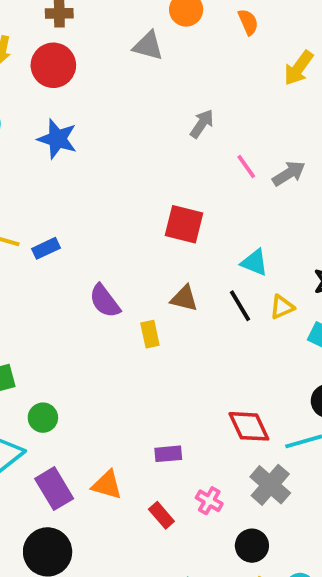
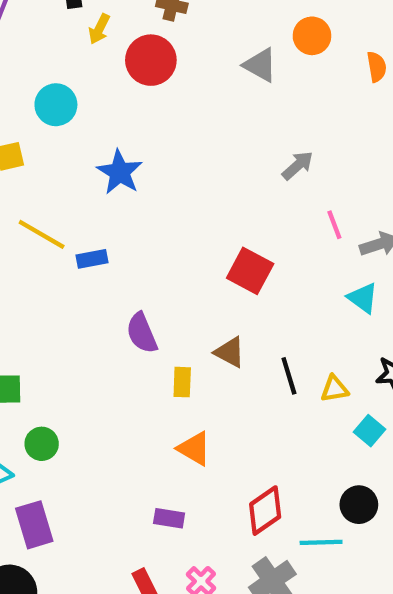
blue star: (57, 139) -> (120, 172), moved
cyan triangle: (254, 262) -> (363, 298), moved
red diamond: (249, 426) -> (265, 511), turned 66
orange triangle: (107, 485) -> (194, 449), moved

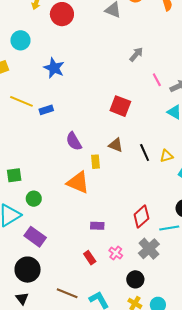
orange triangle: (194, 449) -> (78, 182), moved, size x1.4
purple rectangle: (34, 525) -> (35, 237), turned -30

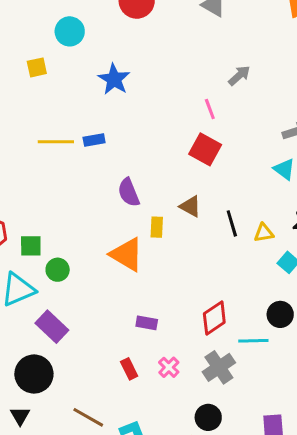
pink line: (157, 80) -> (210, 109), moved
yellow line: (21, 101) -> (56, 142), moved, turned -30
green square: (14, 175) -> (31, 246), moved
black circle: (135, 279) -> (208, 417), moved

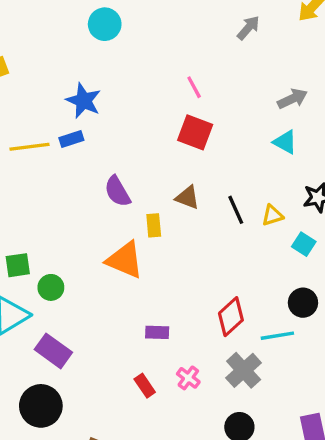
cyan circle: (70, 31) -> (105, 24), moved
gray arrow: (239, 76) -> (248, 28), moved
blue star: (114, 79) -> (84, 101), moved

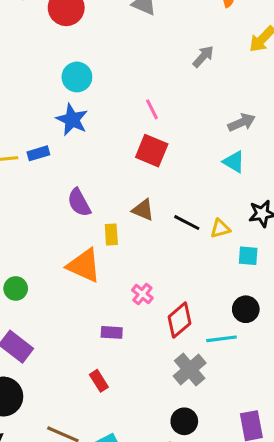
cyan circle: (105, 24) -> (77, 77), moved
blue star: (84, 101) -> (72, 120), moved
black line: (236, 210) -> (187, 223), turned -40
cyan square: (304, 244) -> (248, 256), turned -30
pink cross: (188, 378) -> (142, 294), moved

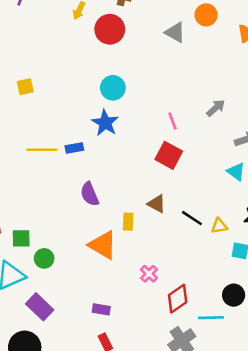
gray arrow: (203, 56) -> (216, 108), moved
purple semicircle: (79, 203) -> (90, 194), moved
purple rectangle: (112, 332) -> (101, 309), moved

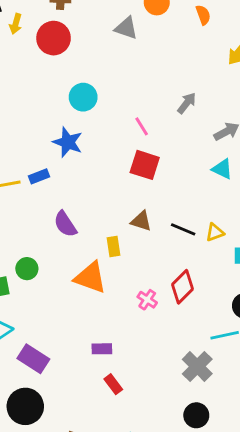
cyan circle: (113, 88) -> (83, 97), moved
green circle: (44, 258) -> (27, 269), moved
red diamond: (178, 299) -> (183, 287), moved

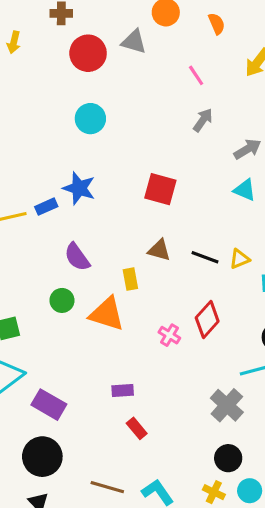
red circle: (54, 38) -> (88, 53), moved
pink line: (142, 126) -> (196, 75), moved
blue star: (68, 142) -> (79, 188), moved
green circle: (27, 269) -> (62, 300), moved

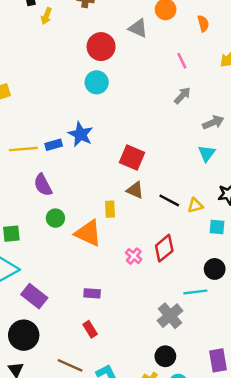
red circle: (88, 53) -> (101, 47), moved
red square: (160, 189) -> (132, 158), moved
cyan triangle: (245, 190) -> (207, 153), turned 36
purple semicircle: (77, 257) -> (43, 185), moved
red rectangle: (137, 428) -> (90, 329), moved

